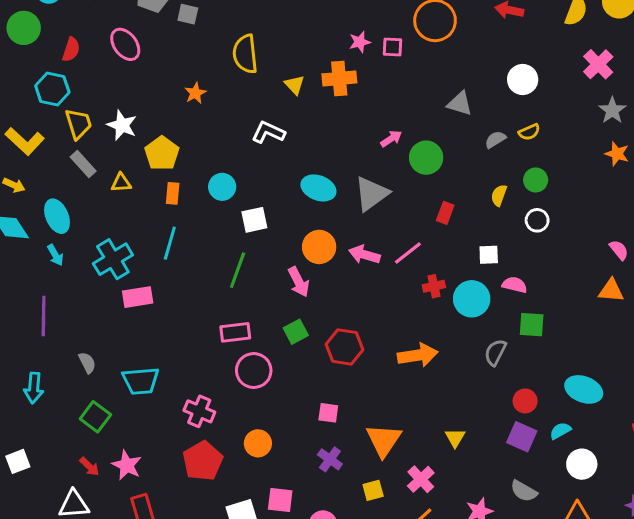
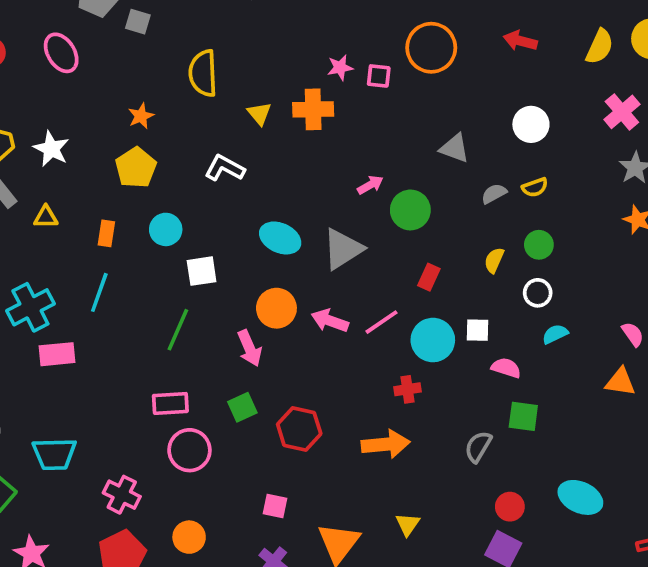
yellow pentagon: (162, 153) -> (136, 168), moved
red cross: (434, 286) -> (407, 389), moved
cyan circle: (472, 299) -> (433, 340), moved
cyan semicircle: (560, 431) -> (555, 334), moved
yellow triangle: (455, 438) -> (408, 524), moved

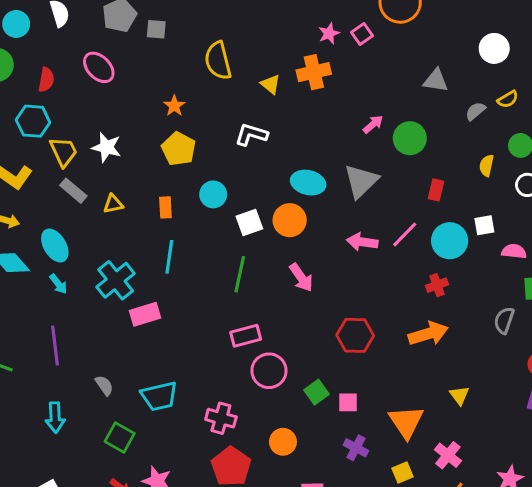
pink square: (379, 76) -> (362, 34), turned -30
orange circle: (276, 308) -> (290, 220), moved
green square: (242, 407) -> (317, 392), moved

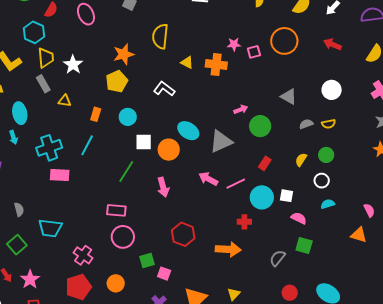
yellow triangle: (271, 84) -> (187, 62), turned -32
orange star: (174, 106) -> (124, 54), size x1.5

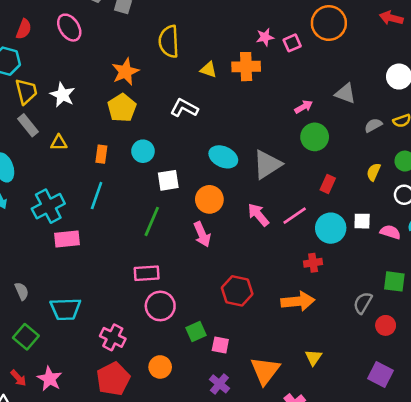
pink arrow: (241, 109) -> (304, 107), moved
orange circle: (169, 150) -> (209, 199), moved
pink arrow: (208, 179) -> (258, 215), turned 30
pink semicircle: (299, 218) -> (390, 232), moved
red circle: (290, 293) -> (386, 325), moved

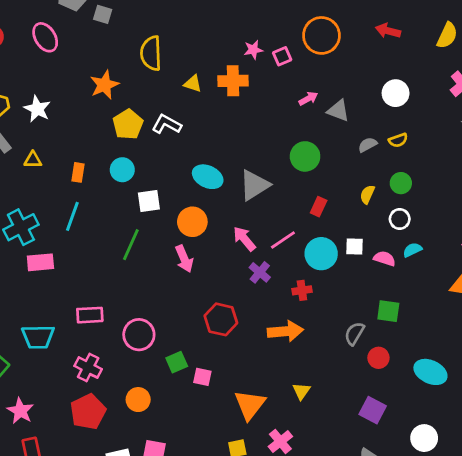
pink arrow: (304, 107) -> (308, 99), moved
yellow pentagon: (122, 108) -> (128, 124), moved
pink rectangle: (147, 273) -> (90, 315), moved
purple cross: (219, 384) -> (260, 272), moved

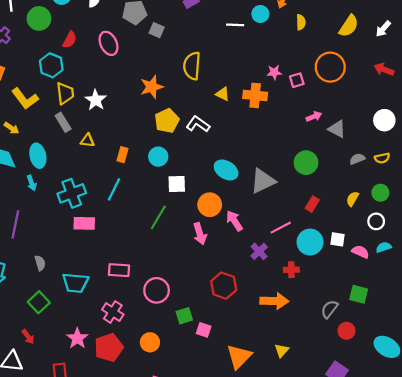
pink arrow: (244, 239) -> (234, 221), moved
pink star: (20, 411) -> (77, 338), moved

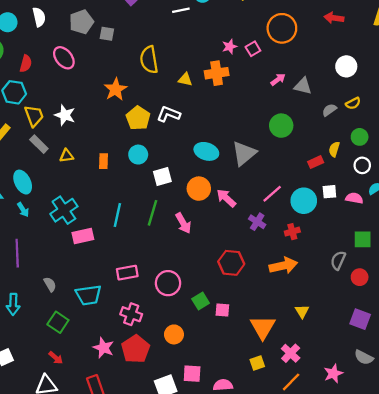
cyan line: (114, 189) -> (117, 215), moved
red rectangle: (312, 204) -> (316, 162), moved, turned 48
pink arrow: (200, 234) -> (183, 223), moved

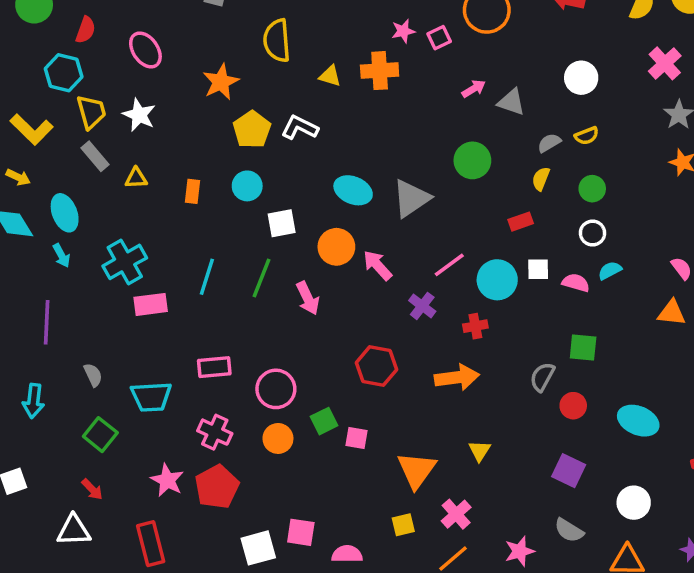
pink ellipse: (64, 58) -> (145, 50), moved
yellow semicircle: (334, 149) -> (541, 179), moved
orange circle: (174, 334) -> (278, 438), moved

